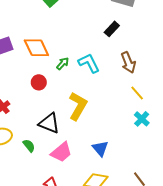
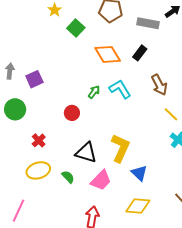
orange diamond: (36, 48) -> (108, 54), moved
yellow L-shape: (78, 106) -> (120, 148), moved

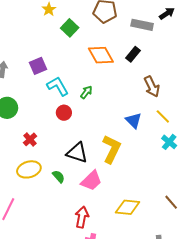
purple square: (34, 79) -> (38, 66), moved
cyan L-shape: (120, 89) -> (58, 86), moved
blue triangle: (139, 173) -> (134, 120), moved

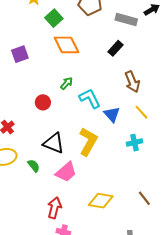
orange diamond: (101, 55) -> (66, 45), moved
cyan L-shape: (58, 86) -> (90, 98), moved
cyan cross: (169, 142) -> (134, 143), moved, turned 35

